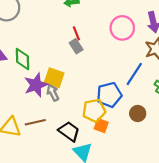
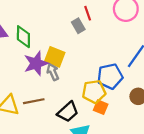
red line: (76, 33) -> (88, 13), moved
black trapezoid: (69, 131) -> (68, 112), turned 100

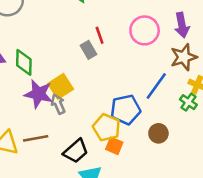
yellow square: (55, 57) -> (61, 86), turned 36
purple star: (36, 63) -> (38, 94), turned 30
yellow pentagon: (94, 92) -> (107, 128), turned 30

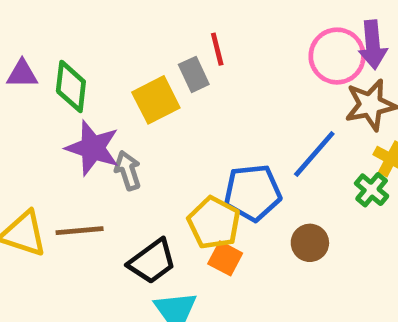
pink circle: (145, 30) -> (337, 56), moved
yellow square: (61, 86) -> (156, 100), moved

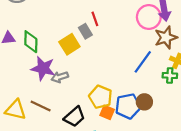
gray arrow: (128, 170) -> (60, 77), turned -84
green cross: (372, 190) -> (170, 76), turned -32
blue pentagon: (253, 193) -> (128, 106), moved
brown line: (80, 231) -> (41, 106), turned 36

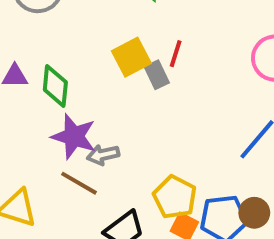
red line: (95, 19) -> (176, 54), turned 32
yellow square: (69, 44) -> (131, 57), moved
brown line: (41, 106) -> (79, 183), moved

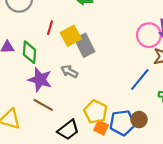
red line: (176, 54) -> (50, 28), moved
gray rectangle: (157, 75) -> (85, 45), size x1.5
gray arrow: (103, 155) -> (69, 71), moved, turned 42

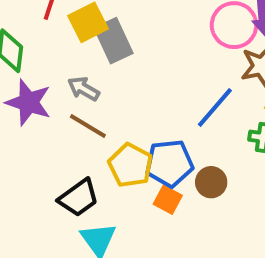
brown line: (43, 105) -> (88, 126), moved
blue pentagon: (122, 123) -> (169, 163), moved
orange square: (101, 128) -> (168, 200), moved

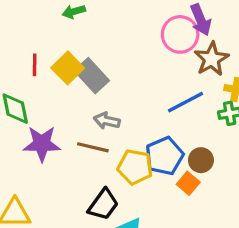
gray arrow: (84, 89) -> (107, 121), moved
blue line: (215, 108) -> (186, 102), turned 39
orange square: (168, 200) -> (188, 183), moved, turned 30

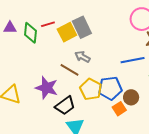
red line: (35, 65) -> (48, 24), moved, turned 56
yellow square: (68, 68) -> (67, 32), moved
purple star: (42, 144) -> (47, 88), moved

